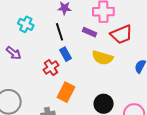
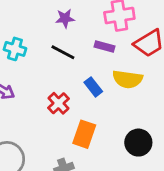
black line: (59, 32) -> (63, 52), turned -36
blue rectangle: (66, 54) -> (93, 87), moved

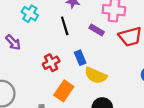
black line: (63, 52) -> (65, 26), turned 30
yellow semicircle: (128, 79) -> (96, 75), moved

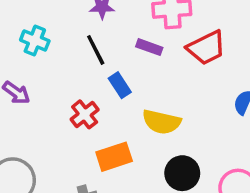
blue rectangle: (80, 58) -> (120, 85), moved
orange rectangle: (64, 91) -> (114, 157), turned 48

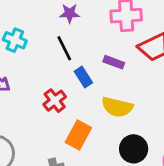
purple rectangle: (149, 47) -> (114, 62), moved
orange rectangle: (114, 157) -> (78, 135), turned -44

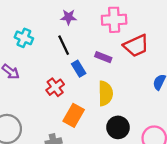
yellow semicircle: (117, 107) -> (105, 93), turned -105

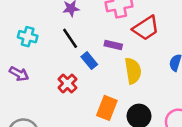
yellow semicircle: (105, 93) -> (133, 71), moved
orange rectangle: (74, 115) -> (107, 108), moved

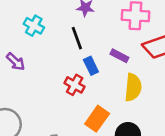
red cross: (67, 83) -> (75, 85), moved, turned -30

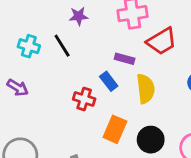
black line: (77, 38) -> (62, 46), moved
blue rectangle: (91, 66) -> (109, 81), moved

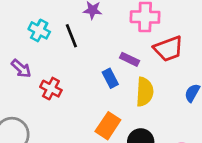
red cross: (84, 99) -> (51, 89), moved

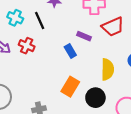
red cross: (51, 89) -> (27, 46), moved
yellow semicircle: (145, 92) -> (108, 69), moved

